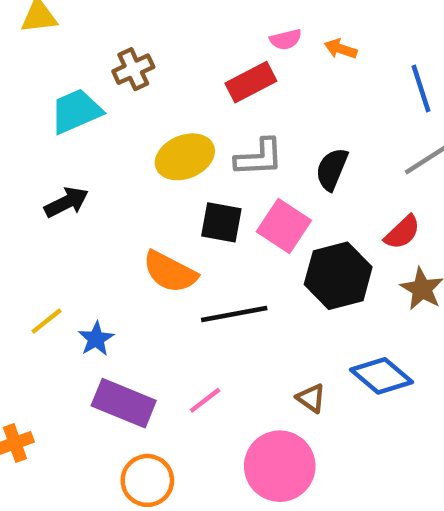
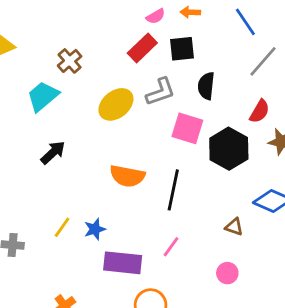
black square: (221, 222) -> (182, 49), moved
black line: (234, 314) -> (173, 190), turned -51
blue star: (96, 339) -> (95, 229), turned 30
pink circle: (280, 466) -> (227, 273), size x0.5

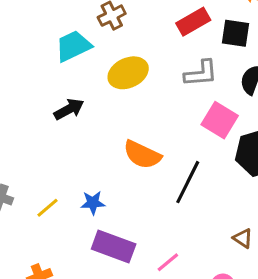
yellow ellipse: (116, 104) -> (128, 73), moved
yellow line: (62, 227) -> (47, 208), moved
pink line: (171, 247) -> (168, 262), moved

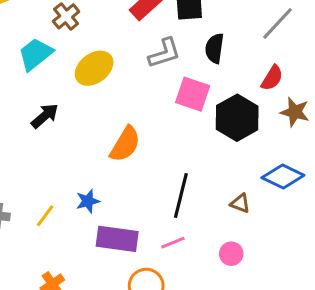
orange semicircle: (142, 155) -> (125, 144), turned -72
black line: (188, 182) -> (181, 196), moved
pink line: (168, 262) -> (173, 243), turned 30

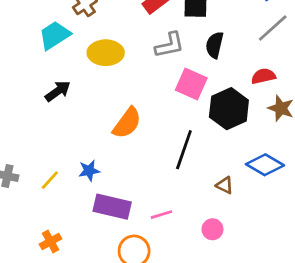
yellow ellipse: (94, 68) -> (106, 53), turned 32
red semicircle: (272, 78) -> (263, 76), turned -140
black line: (181, 196) -> (184, 150), moved

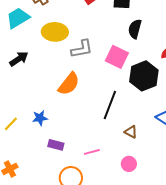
gray L-shape: (170, 45) -> (82, 49), moved
brown triangle: (225, 185) -> (131, 132), moved
purple rectangle: (112, 207) -> (56, 145), size x0.6

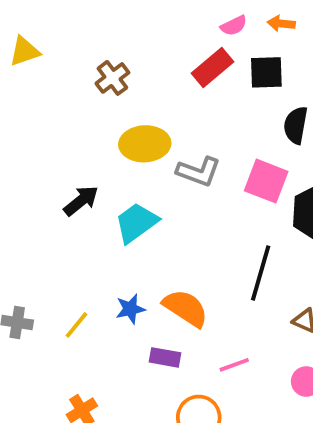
cyan trapezoid: (18, 18) -> (136, 223), moved
gray L-shape: (82, 49) -> (199, 172), turned 35
orange semicircle: (69, 84) -> (186, 308), moved, turned -90

